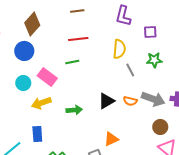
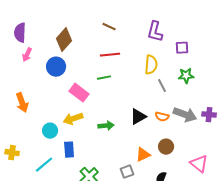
brown line: (77, 11) -> (109, 27), turned 32
cyan circle: (23, 83) -> (50, 131), moved
brown circle: (160, 127) -> (166, 147), moved

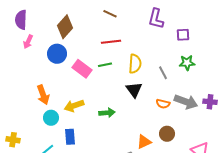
yellow semicircle: (151, 65) -> (135, 64), moved
pink rectangle: (79, 93) -> (82, 69), moved
orange arrow: (22, 103) -> (43, 95), moved
black triangle: (138, 117) -> (134, 90), moved, turned -36

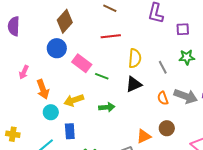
purple semicircle: (21, 20) -> (14, 26), moved
pink arrow: (28, 42) -> (24, 72), moved
green line: (105, 65) -> (102, 76), moved, turned 32
black triangle: (134, 90) -> (134, 84), turned 42
orange semicircle: (163, 104) -> (163, 98), turned 56

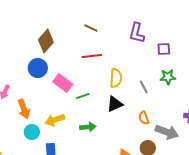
green line: (102, 76) -> (83, 96), turned -40
gray arrow: (186, 96) -> (167, 132), moved

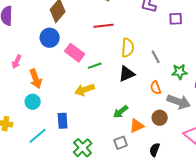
green star: (168, 77) -> (180, 72), moved
yellow arrow: (55, 120) -> (85, 90), moved
green arrow: (88, 127) -> (121, 112), moved, turned 147
cyan circle: (32, 132) -> (33, 102), moved

